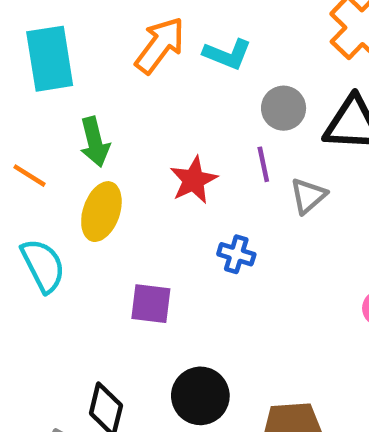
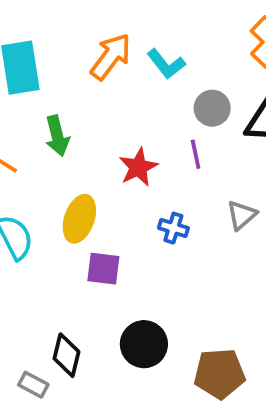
cyan L-shape: (227, 54) -> (166, 64), turned 30
gray triangle: (308, 196) -> (242, 215), moved
yellow ellipse: (101, 212) -> (79, 219), moved

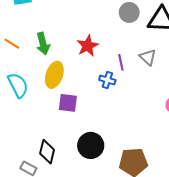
green arrow: (57, 136) -> (43, 44), moved
purple line: (196, 154) -> (121, 62), moved
gray triangle: (242, 215) -> (148, 57), moved, turned -36

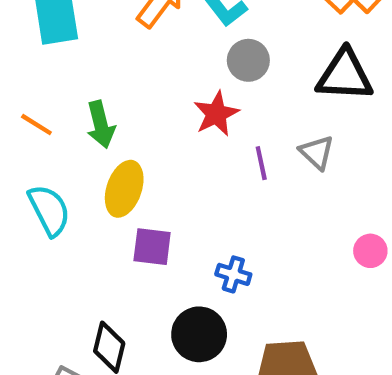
gray circle: (129, 12) -> (248, 60), moved
red star: (88, 46) -> (216, 114), moved
blue cross: (107, 80) -> (233, 274), moved

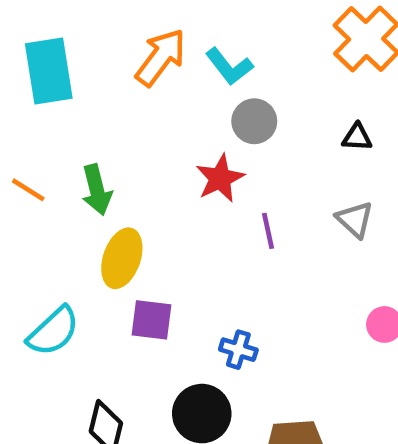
black triangle: (345, 75) -> (357, 137), size x0.5
gray triangle: (317, 152) -> (355, 219), moved
cyan semicircle: (49, 210) -> (53, 331), moved, turned 74

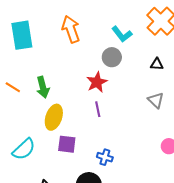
orange arrow: (161, 57) -> (71, 29), turned -56
cyan L-shape: (229, 66) -> (122, 34), moved
purple line: (268, 231) -> (98, 109), moved

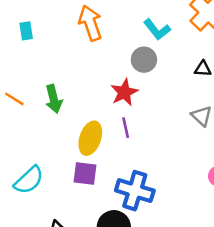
cyan rectangle: (22, 35) -> (26, 31), size x0.5
yellow ellipse: (54, 117) -> (90, 138), moved
blue cross: (105, 157) -> (135, 191), size x1.8

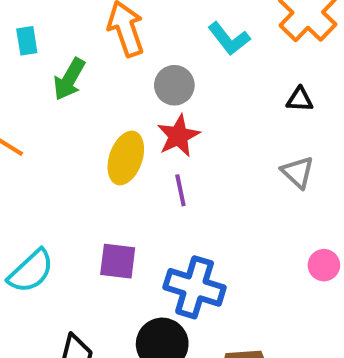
gray circle: (144, 60) -> (174, 85), moved
green arrow: (54, 99) -> (69, 79), moved, turned 44
yellow ellipse: (90, 138) -> (126, 158), moved

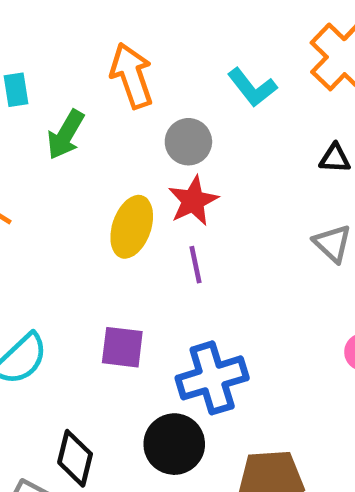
blue cross: (195, 287) -> (212, 378), turned -34

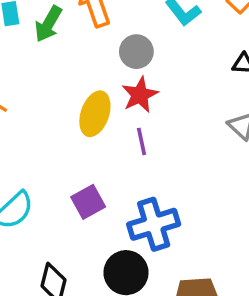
green arrow: (66, 135) -> (48, 24), moved
purple square: (122, 347) -> (88, 202), turned -36

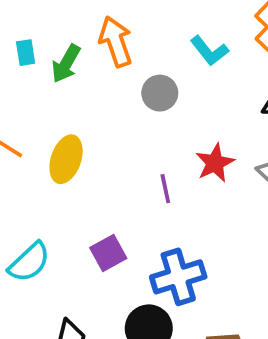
red star: (140, 95) -> (215, 163), moved
yellow ellipse: (95, 114) -> (66, 159), moved

